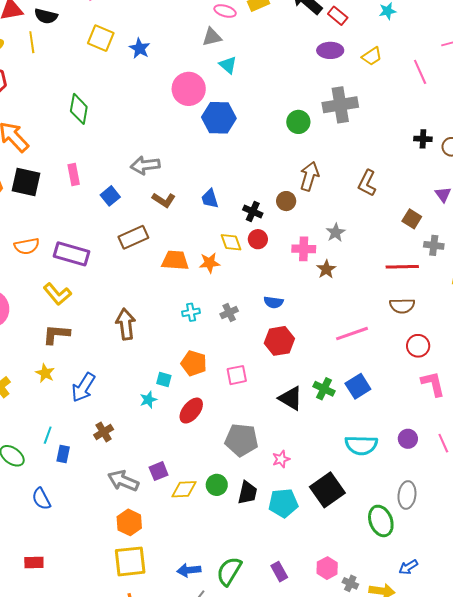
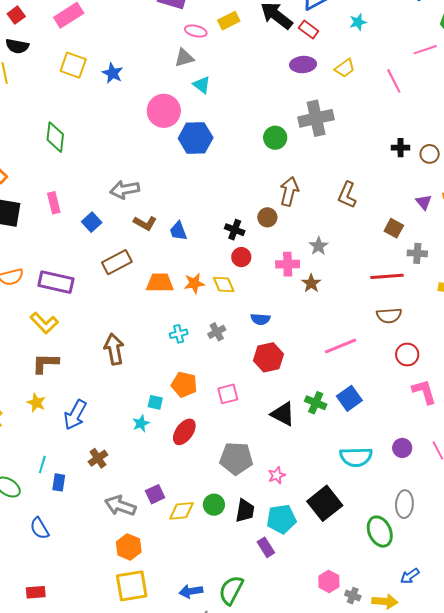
blue trapezoid: (210, 199) -> (178, 231), moved
yellow diamond: (231, 242) -> (224, 285), moved
purple rectangle: (279, 572) -> (266, 547), moved

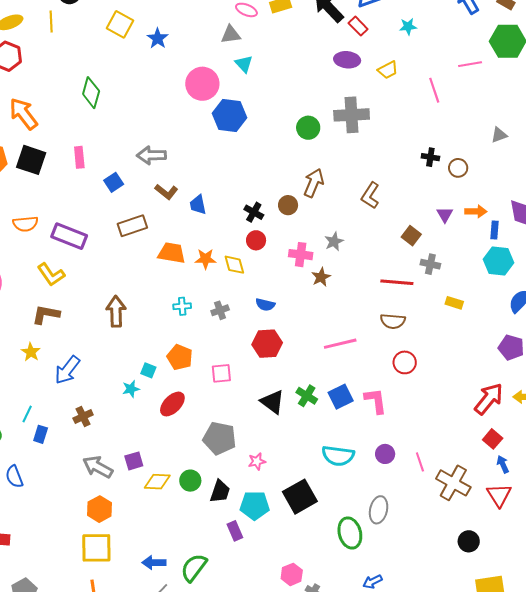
pink L-shape: (424, 392) -> (376, 401), moved

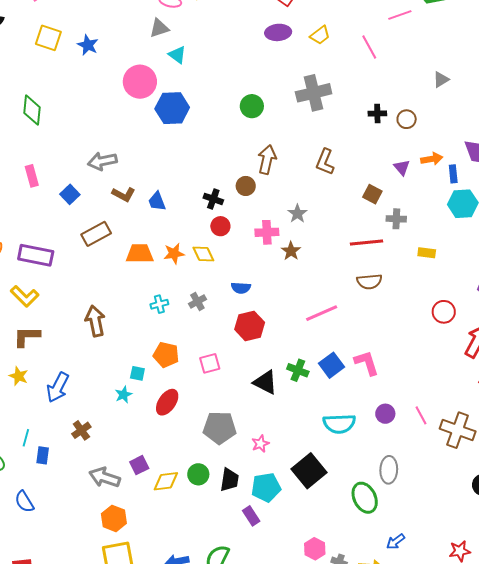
gray cross: (352, 115) -> (314, 93), moved
red circle: (405, 362) -> (444, 312), moved

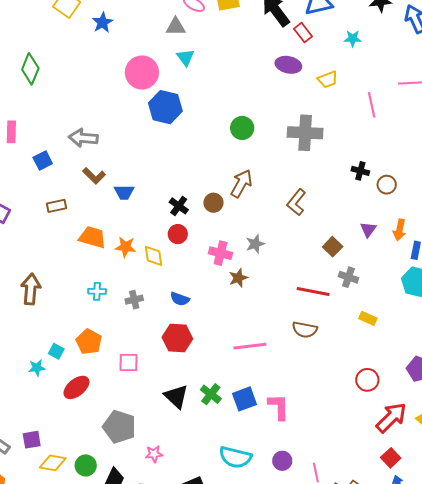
orange arrow: (432, 159) -> (400, 230), turned 95
blue trapezoid: (157, 201) -> (124, 192), turned -85
brown rectangle: (96, 234) -> (57, 206), size x0.7

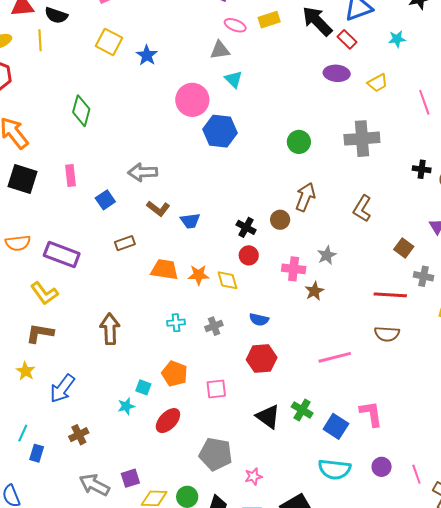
blue square: (244, 399) -> (336, 426), moved, turned -30

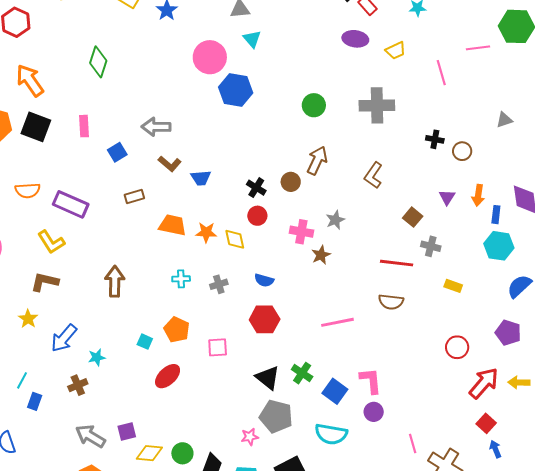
cyan star: (126, 406) -> (97, 357), moved
gray pentagon: (216, 454) -> (276, 416), moved
purple circle: (382, 467) -> (374, 412), moved

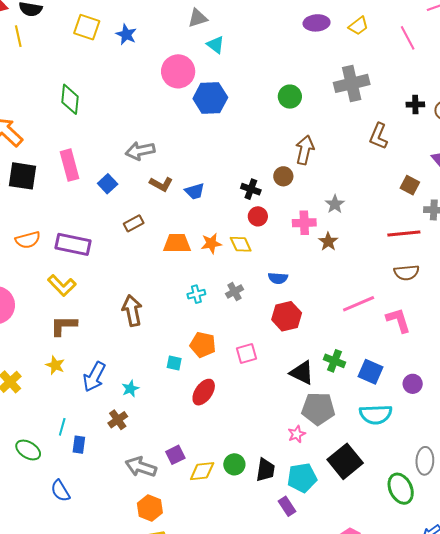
pink rectangle: (84, 126) -> (69, 165), size x1.4
brown L-shape: (373, 175) -> (379, 136), moved
pink L-shape: (371, 381) -> (398, 320), moved

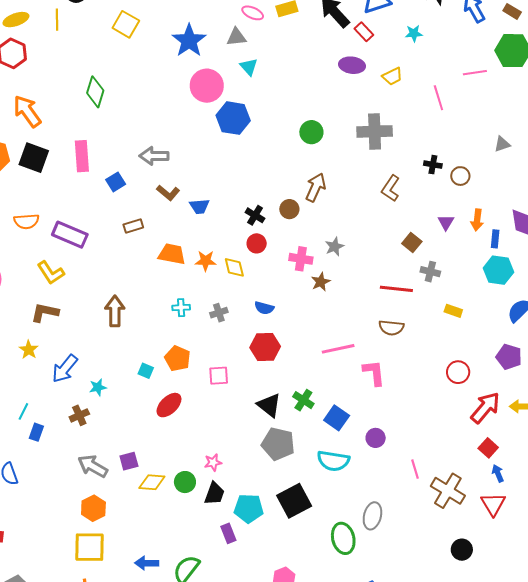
blue star: (126, 34) -> (189, 41), moved, size x1.6
pink star: (297, 434) -> (213, 462), moved

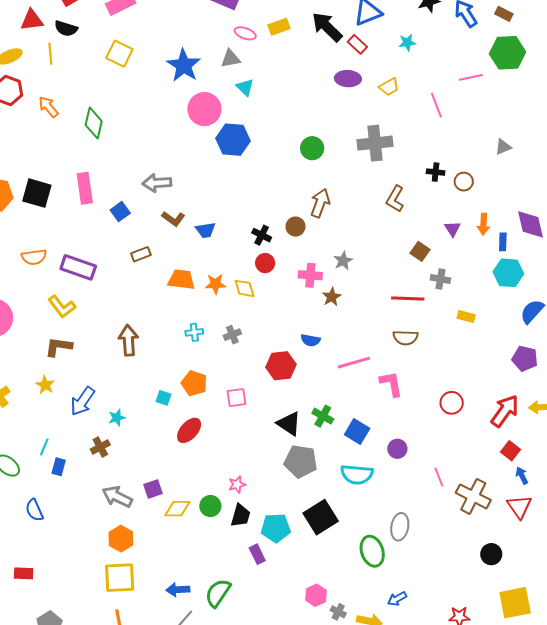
orange arrow: (27, 111) -> (48, 107), moved, size x0.7
blue semicircle: (264, 308) -> (310, 340), moved
red circle: (458, 372) -> (452, 403), moved

